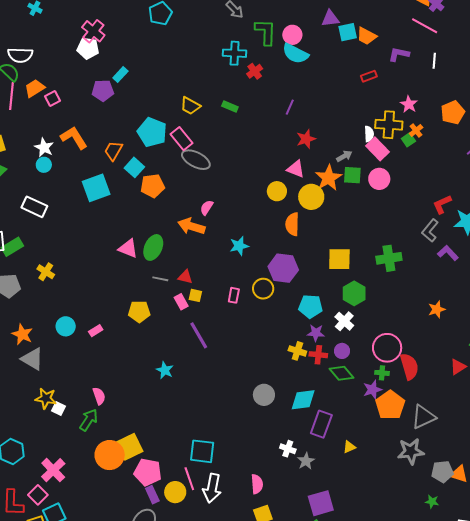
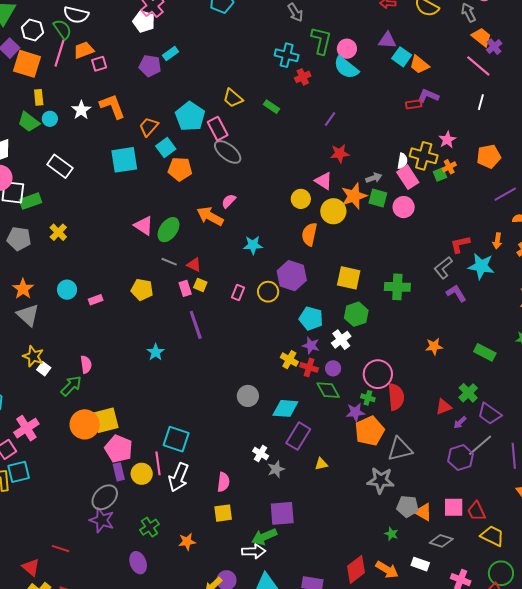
cyan square: (348, 32) -> (402, 57), turned 36
purple L-shape: (399, 54) -> (428, 96), moved
cyan circle: (44, 165) -> (50, 119), moved

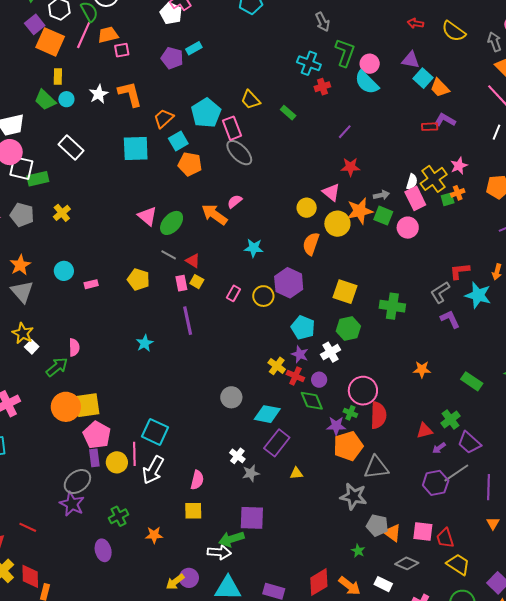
yellow cross: (424, 156) -> (434, 179), turned 32

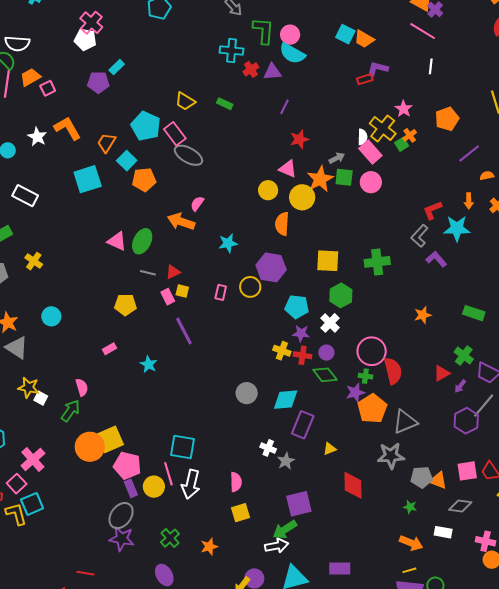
purple triangle: (411, 60) -> (272, 72), moved
red triangle: (193, 261) -> (173, 272), turned -42
pink rectangle: (91, 284) -> (109, 349), moved
red diamond: (319, 582) -> (353, 485), moved, turned -44

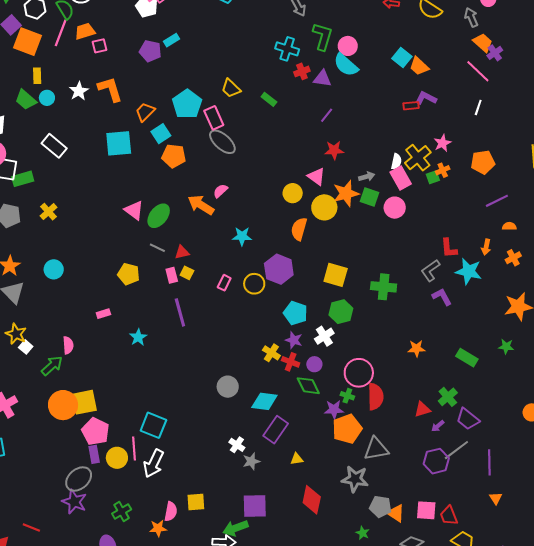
red L-shape: (433, 210) -> (449, 248), turned -85
pink semicircle: (236, 482) -> (171, 511), moved

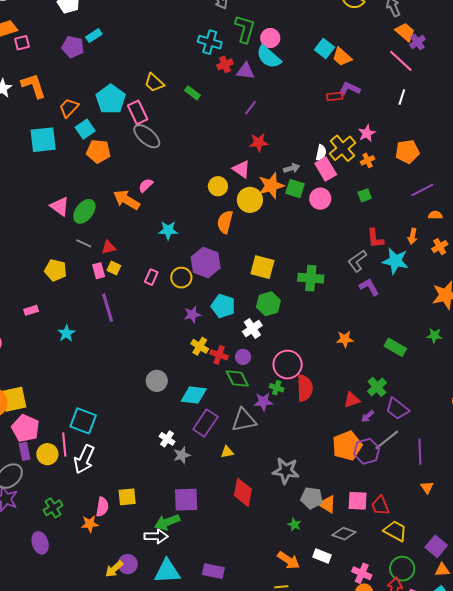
green square: (433, 177) -> (365, 195), moved
purple star: (294, 340) -> (192, 315), moved, turned -30
orange pentagon: (347, 429) -> (347, 446), moved
gray triangle: (376, 449) -> (244, 420), moved

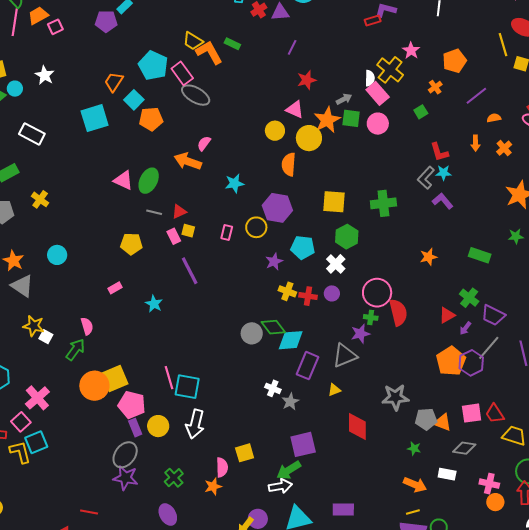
orange L-shape: (34, 86) -> (209, 52), moved
orange cross: (368, 160) -> (435, 87), moved
cyan star: (395, 261) -> (443, 173), moved, size x0.6
green diamond: (237, 378) -> (273, 327), moved
pink line: (64, 444) -> (169, 378), moved

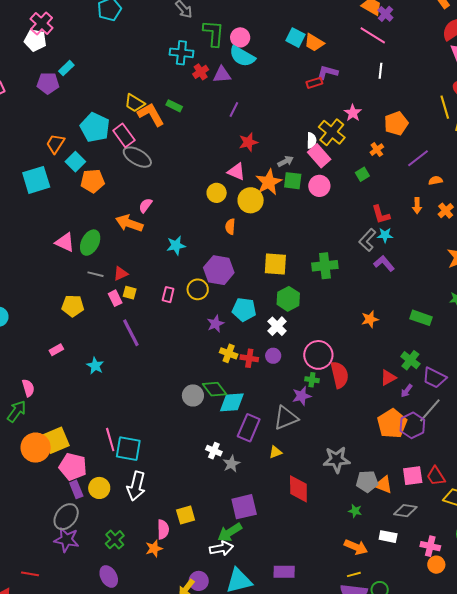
orange semicircle: (289, 164) -> (230, 227), size x0.7

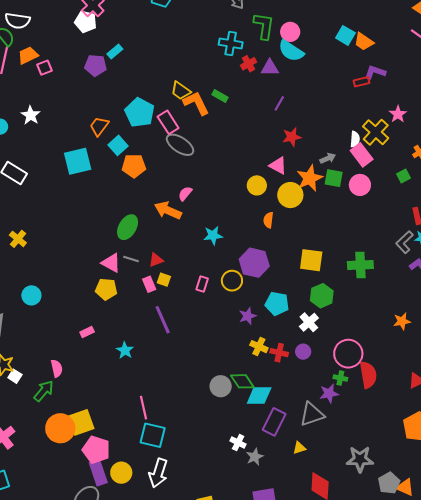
pink triangle: (65, 242) -> (111, 263), moved
pink line: (110, 440) -> (143, 408), moved
gray pentagon: (367, 481) -> (389, 483), turned -30
purple rectangle: (76, 489) -> (98, 473), size x1.4

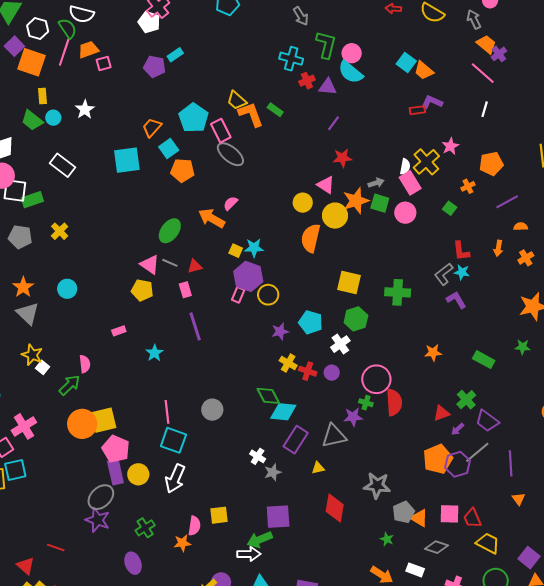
green square: (404, 176) -> (450, 208), turned -32
orange semicircle: (268, 220) -> (311, 238), size x1.8
purple hexagon: (254, 263) -> (248, 276), moved
yellow square: (164, 280) -> (236, 251), moved
gray circle: (221, 386) -> (212, 410), moved

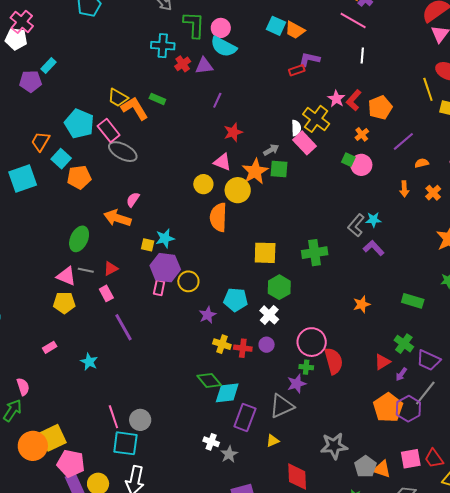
pink circle: (405, 213) -> (361, 165), moved
red L-shape: (461, 251) -> (354, 100), moved, turned 60
gray circle: (212, 410) -> (140, 420), moved

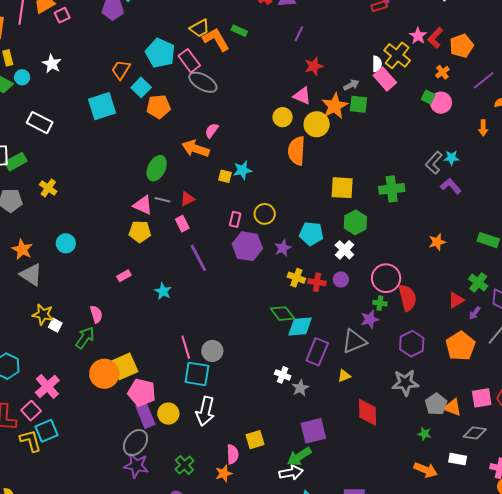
yellow trapezoid: (118, 98) -> (200, 28), turned -60
purple hexagon: (165, 268) -> (247, 246), moved
purple hexagon: (408, 409) -> (412, 344), moved

